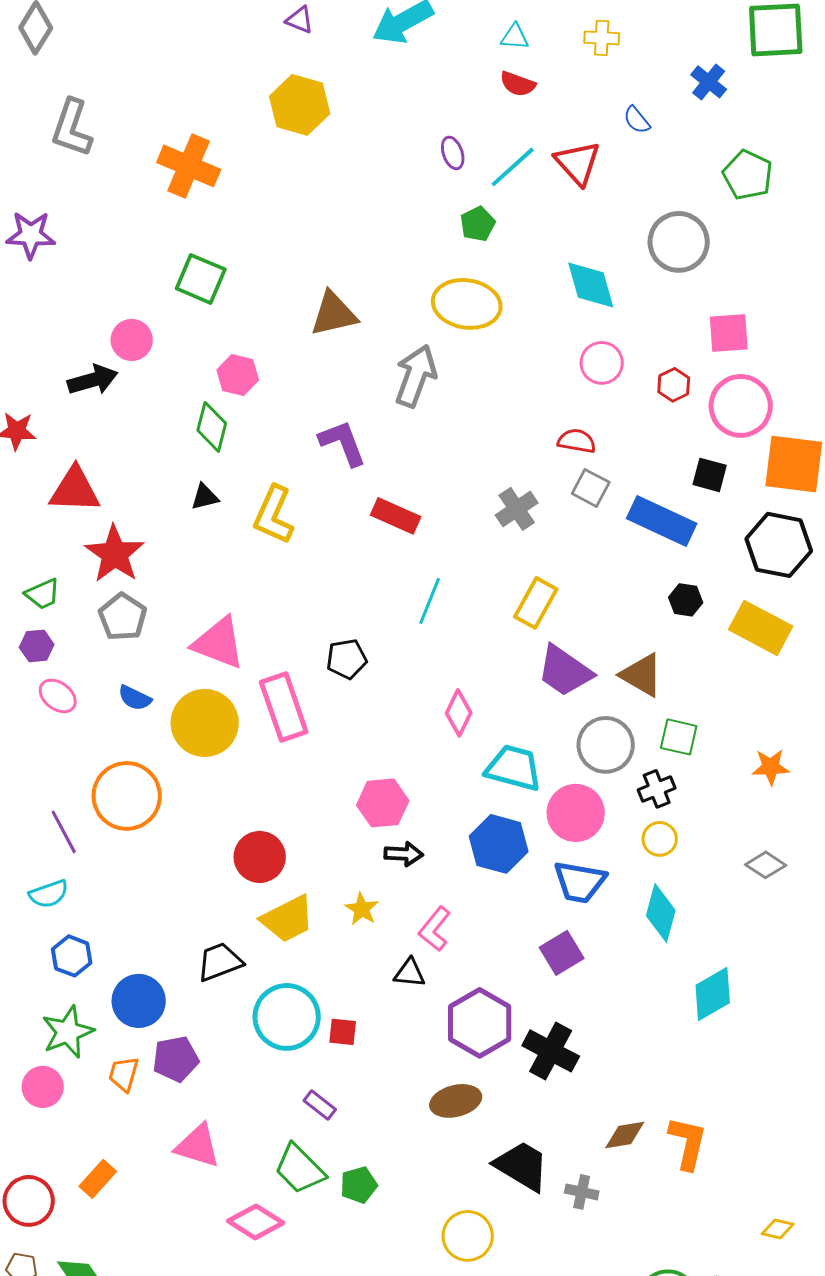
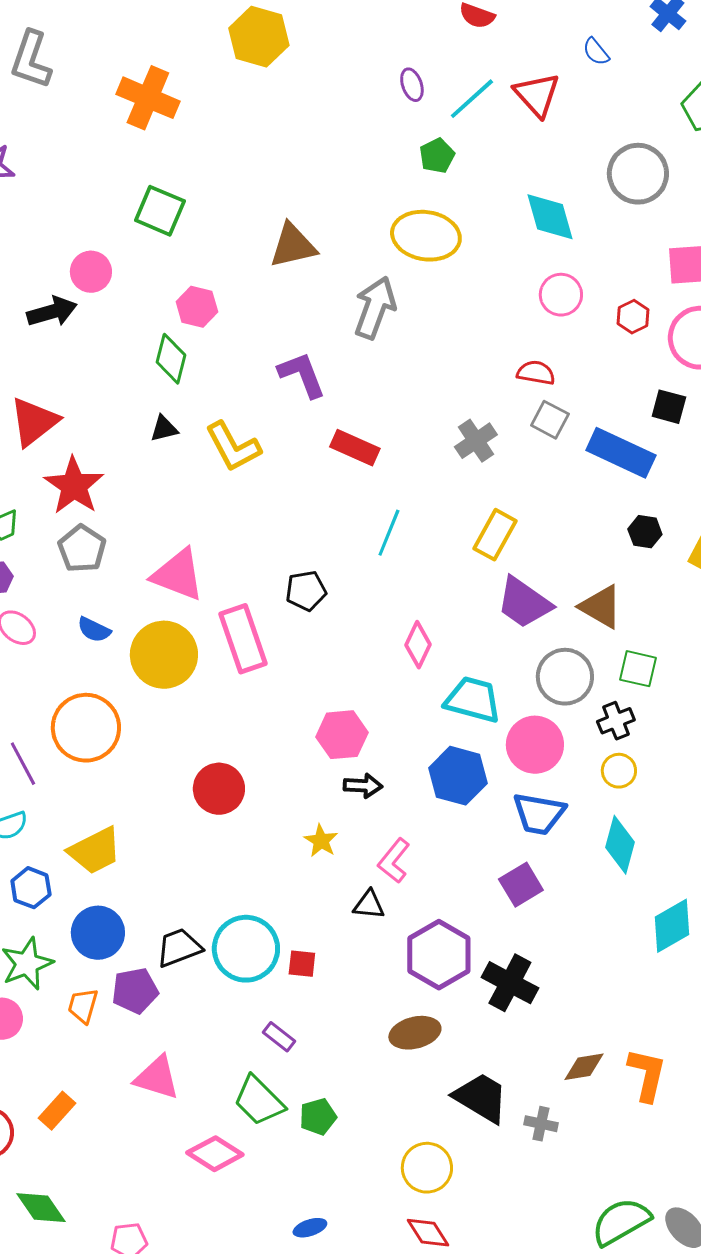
red triangle: (75, 490) -> (34, 422), turned -40
yellow L-shape: (274, 515) -> (233, 447), turned -52
yellow trapezoid: (288, 919) -> (95, 851), moved
black trapezoid: (220, 962) -> (179, 948), moved

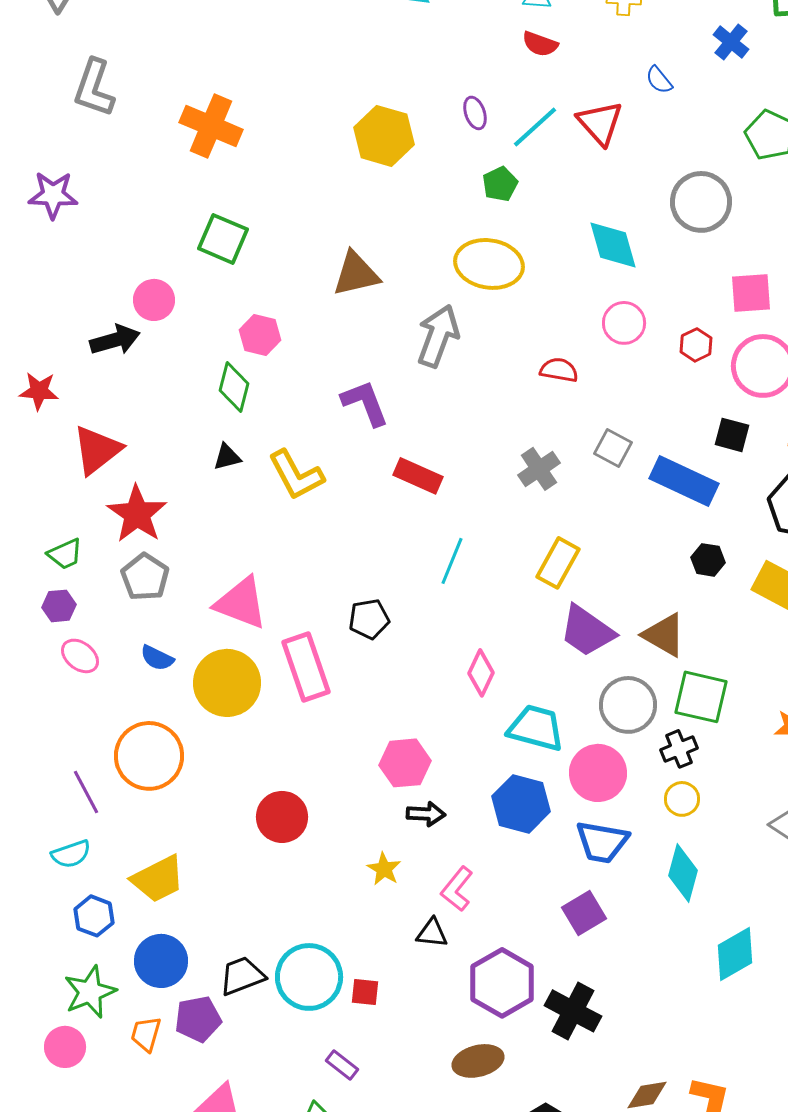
yellow hexagon: (259, 37) -> (384, 136), moved
red semicircle: (536, 373) -> (559, 370), moved
green square: (638, 669) -> (701, 697), size x1.4

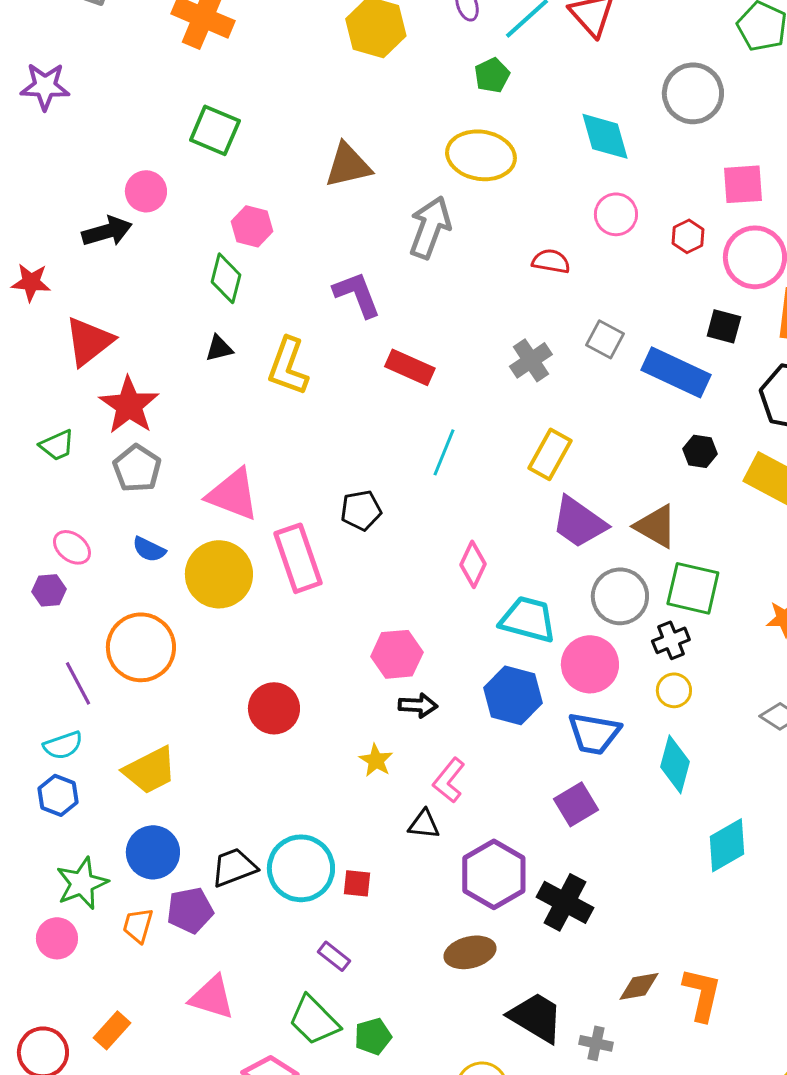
yellow L-shape: (296, 475) -> (288, 366), turned 48
purple hexagon: (59, 606) -> (49, 590), moved
blue hexagon: (94, 916) -> (58, 795), moved

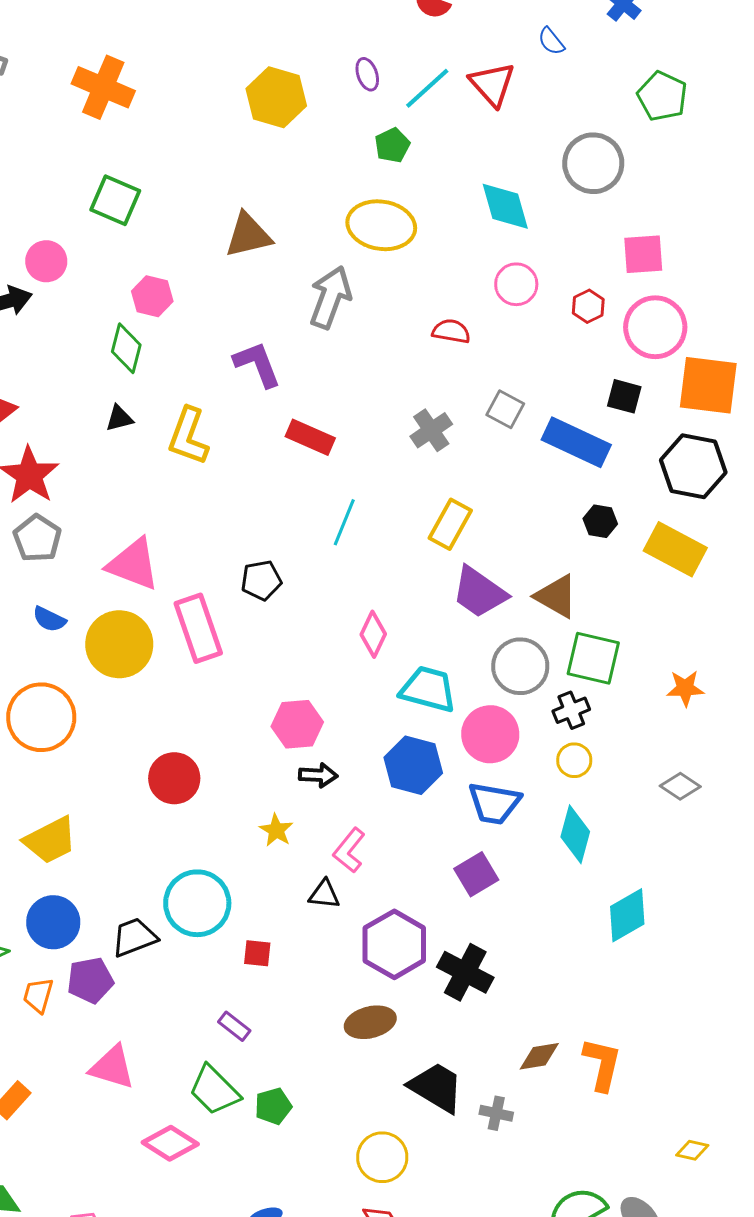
cyan circle: (301, 868) -> (197, 903), moved

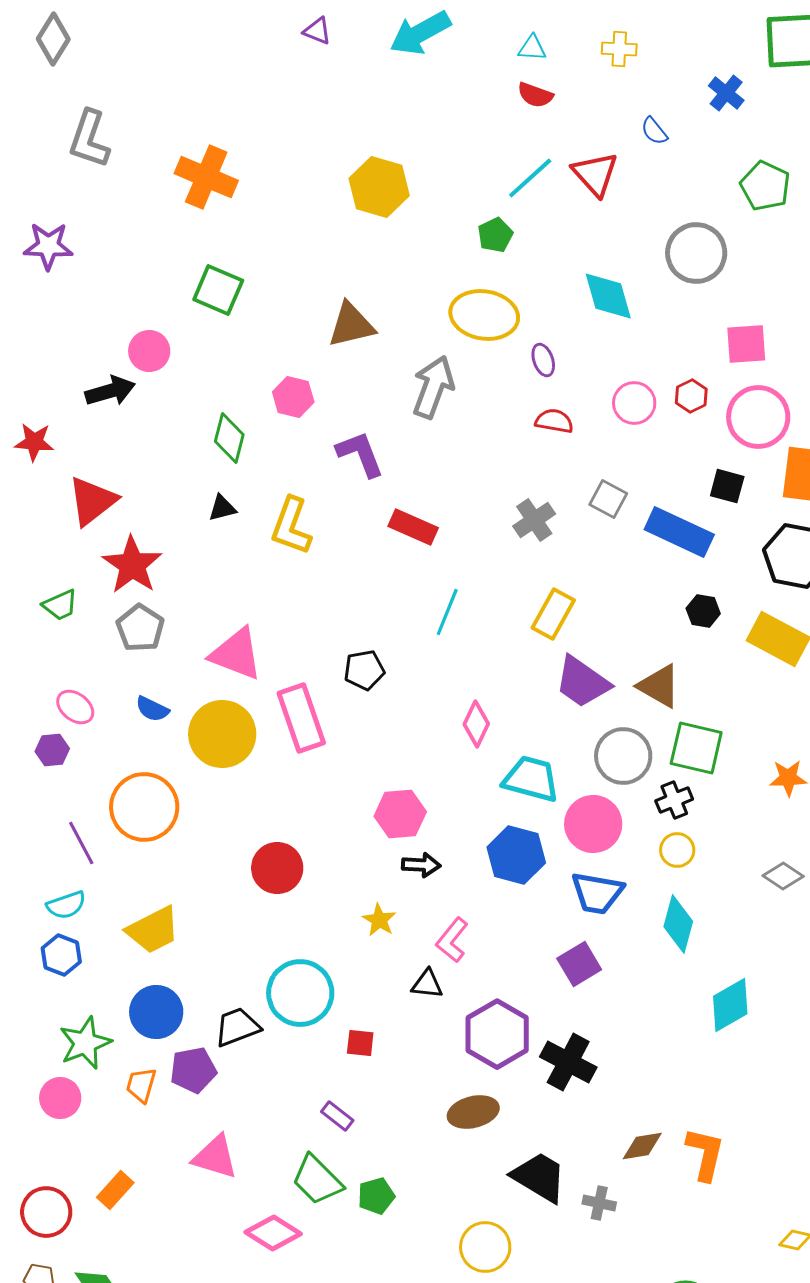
purple ellipse: (367, 74) -> (543, 360), moved
pink circle: (516, 284) -> (634, 403), moved
pink hexagon: (152, 296) -> (293, 397), moved

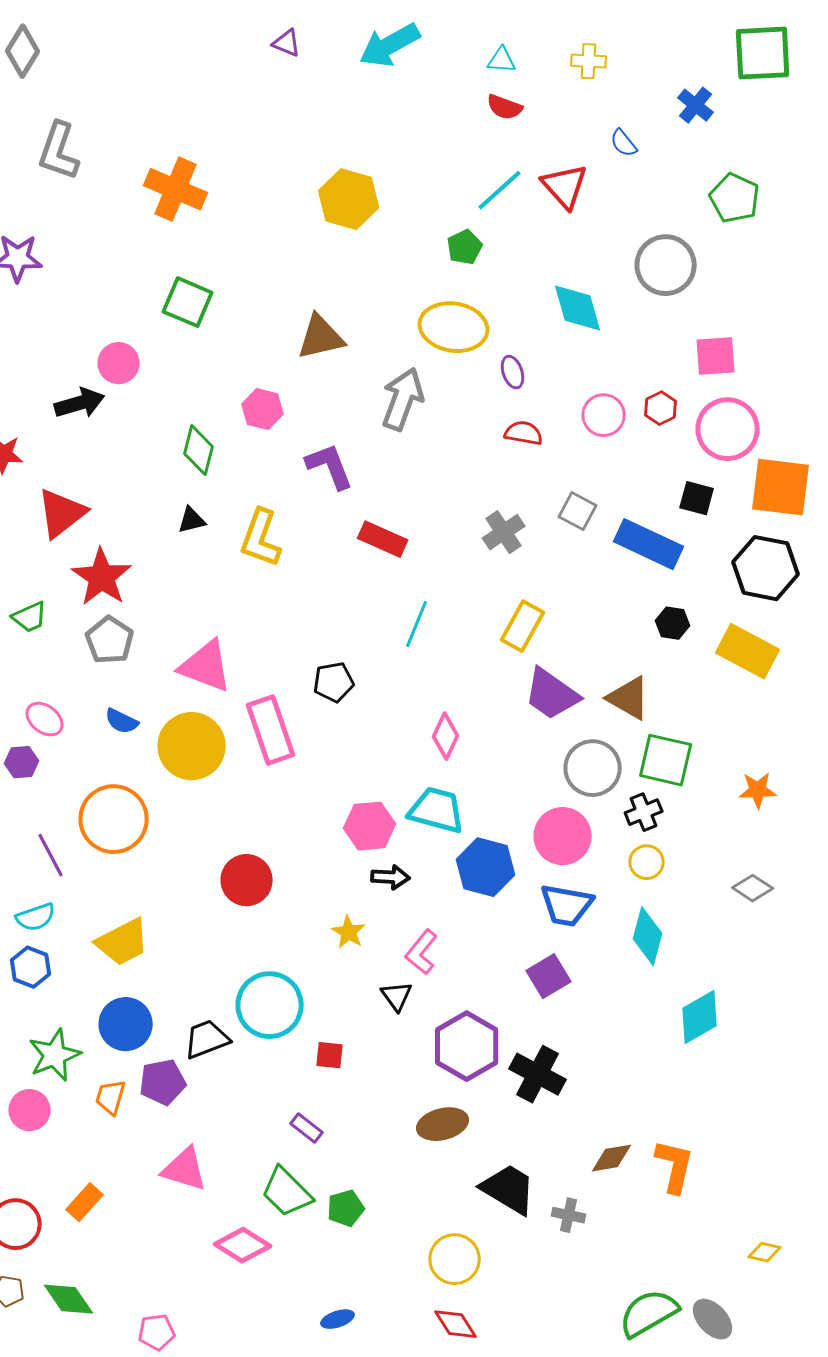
cyan trapezoid: (531, 779) -> (437, 810), moved
black triangle: (427, 984) -> (397, 996), turned 48

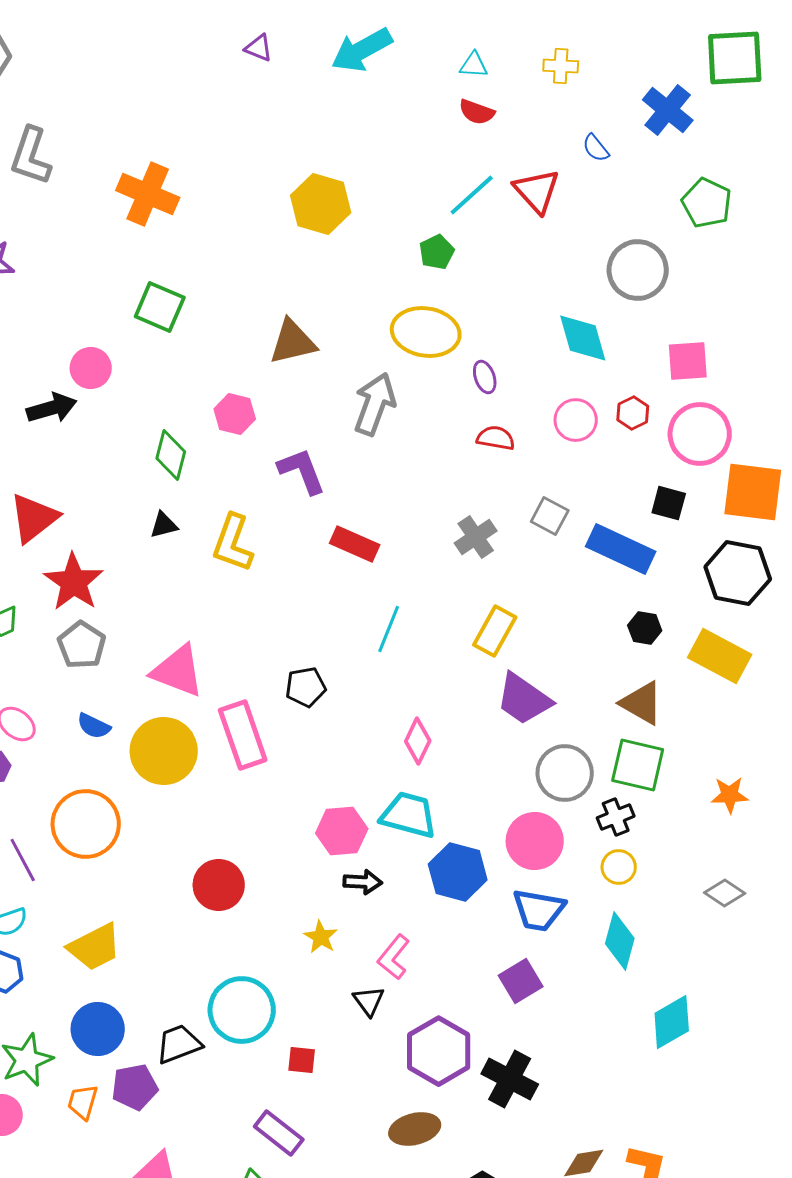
blue cross: (696, 105) -> (668, 110), size x1.4
cyan diamond: (578, 308) -> (583, 338), moved
brown triangle: (629, 698) -> (642, 703), moved
purple rectangle: (307, 1128) -> (279, 1133), size x1.5

